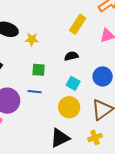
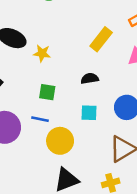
cyan square: (73, 83) -> (89, 113), turned -32
yellow circle: (69, 107) -> (60, 141), moved

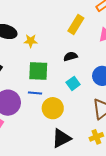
green square: (47, 92) -> (38, 71), size x1.5
cyan square: (89, 113) -> (73, 83), turned -32

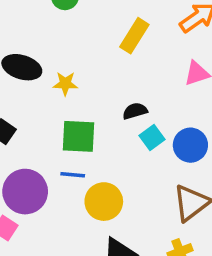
yellow rectangle: (76, 25) -> (134, 36), moved
cyan square: (73, 83) -> (152, 138), moved

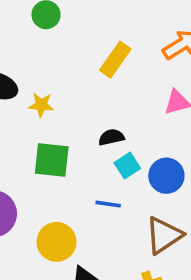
blue line: (73, 175) -> (108, 204), moved
yellow circle: (104, 202) -> (57, 242), moved

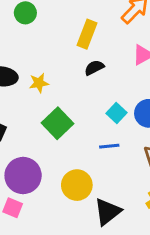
black semicircle: (111, 137) -> (94, 68), moved
green square: (52, 160) -> (57, 123), turned -36

